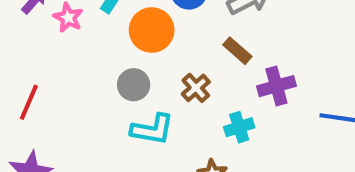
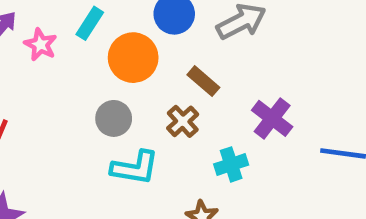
brown rectangle: (237, 51) -> (203, 81), moved
purple cross: (276, 86) -> (272, 118), turned -36

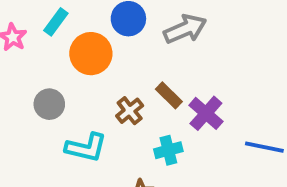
brown rectangle: (203, 81) -> (169, 95), moved
gray circle: (114, 118) -> (49, 104), moved

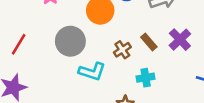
gray circle: (49, 104) -> (70, 41), size x1.5
purple cross: (206, 113) -> (180, 40), moved

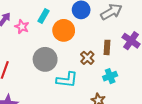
brown rectangle: (149, 42) -> (107, 47), turned 56

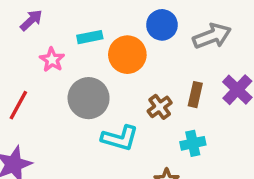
cyan rectangle: (43, 16) -> (90, 37), moved, turned 40
pink star: (22, 27) -> (52, 60), moved

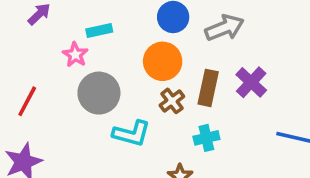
orange circle: (127, 55) -> (163, 61), moved
pink star: (52, 60) -> (75, 55), moved
brown rectangle: (195, 95) -> (208, 88), size x1.4

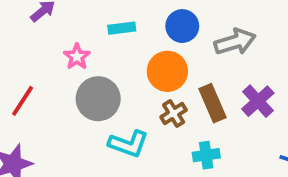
cyan rectangle: (99, 31) -> (122, 28), moved
brown rectangle: (208, 88) -> (212, 103), turned -40

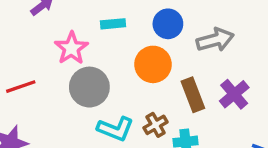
pink star: (77, 57) -> (71, 48), size x1.4
red line: (23, 101) -> (21, 87), turned 36
brown cross: (174, 113) -> (156, 125), moved

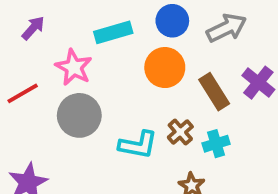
cyan rectangle: (113, 24) -> (113, 32), size x1.4
red line: (21, 87) -> (23, 93), moved
gray circle: (89, 87) -> (79, 115), moved

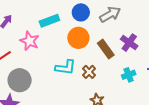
gray circle: (79, 115) -> (20, 80), moved
cyan cross: (216, 144) -> (129, 75), moved
cyan L-shape: (138, 145) -> (65, 67), moved

